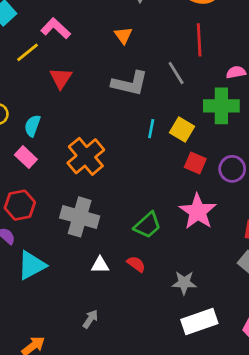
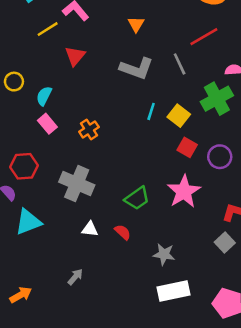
red line: (199, 40) -> (204, 37), turned 56
green cross: (221, 106) -> (217, 99), turned -36
orange cross: (86, 156) -> (89, 129), size x0.6
pink rectangle: (26, 157) -> (47, 124), moved

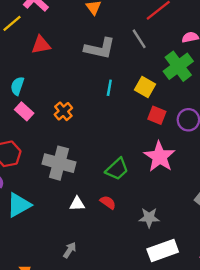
red triangle: (75, 56) -> (41, 45), turned 48
cyan line: (151, 111) -> (109, 88), moved

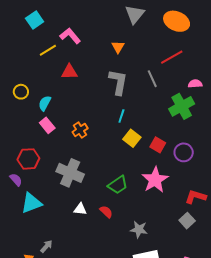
gray L-shape: (100, 48) -> (118, 82), turned -100
yellow square: (145, 87) -> (132, 138), moved
gray arrow: (70, 250) -> (46, 246), moved

